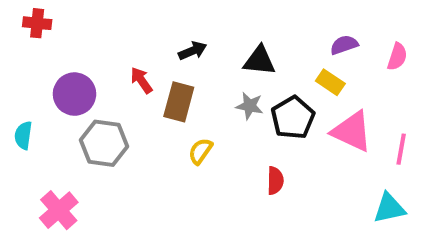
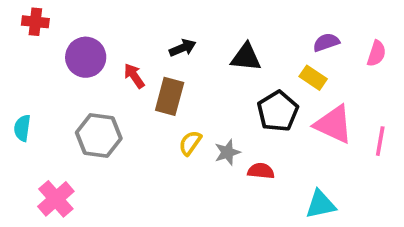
purple circle: (74, 94) -> (86, 57), moved
gray star: (250, 106) -> (227, 152), moved, turned -30
red semicircle: (275, 181) -> (261, 171), turned -85
cyan triangle: (389, 208) -> (321, 204), moved

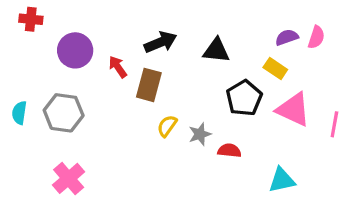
black arrow: (183, 48) -> (160, 42), size x1.4
pink semicircle: (377, 53) -> (316, 37), moved
gray hexagon: (99, 135) -> (64, 113), moved
pink cross: (56, 199) -> (69, 178), moved

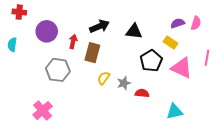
red arrow: (118, 67) -> (73, 41), turned 48
cyan semicircle: (19, 113) -> (12, 45), moved
gray hexagon: (64, 113) -> (58, 70), moved
pink line: (334, 124) -> (207, 58), moved

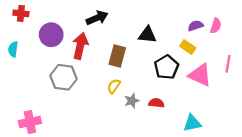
black arrow: (99, 26) -> (97, 18), moved
red arrow: (73, 41) -> (80, 46), size x1.6
brown rectangle: (92, 53) -> (117, 56), moved
gray star: (124, 83) -> (132, 101), moved
pink cross: (43, 111) -> (30, 122), moved, turned 30

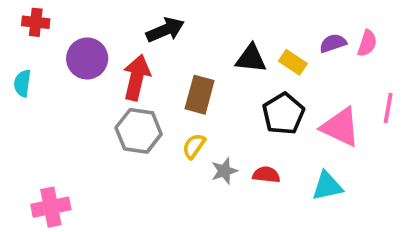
yellow rectangle: (188, 47) -> (293, 62), moved
gray hexagon: (63, 77) -> (139, 131), moved
cyan triangle: (192, 123) -> (327, 186), moved

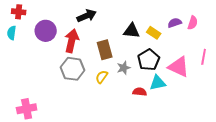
cyan semicircle: (22, 83) -> (12, 33), moved
brown rectangle: (200, 95) -> (105, 50), turned -30
gray star: (224, 171) -> (124, 68), moved
cyan triangle: (327, 186) -> (158, 83), moved

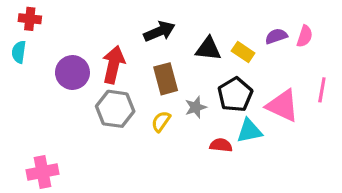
black arrow: (87, 16) -> (159, 31), moved
purple circle: (46, 31) -> (72, 72), moved

